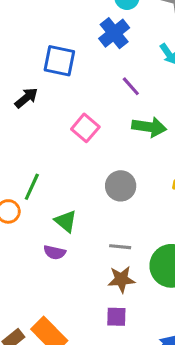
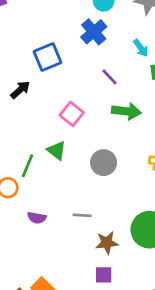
blue square: (59, 61) -> (48, 57), turned -32
green triangle: (66, 221) -> (56, 150), moved
gray line: (120, 247) -> (82, 215), moved
purple semicircle: (55, 252) -> (37, 218), moved

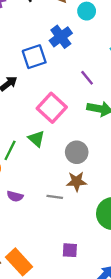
blue cross: (94, 32) -> (61, 37), moved
pink square: (72, 114) -> (52, 108), size x1.4
brown star: (107, 243) -> (77, 181), moved

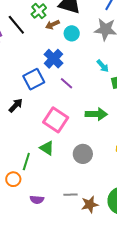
purple line: (87, 78) -> (66, 83), moved
brown star: (77, 181) -> (90, 204), moved

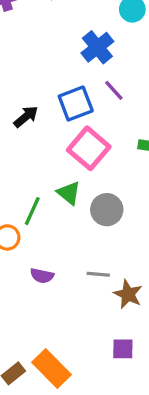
blue square: (34, 79) -> (76, 104), moved
gray circle: (83, 154) -> (107, 210), moved
brown star: (90, 204) -> (128, 294), turned 30

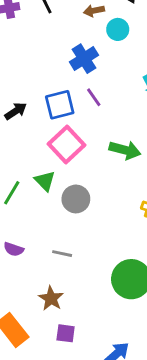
brown star: (128, 294) -> (51, 298), moved
purple square: (123, 349) -> (66, 333), moved

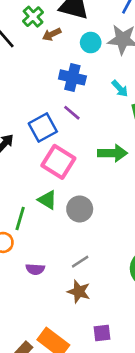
cyan circle: (118, 29) -> (91, 43), moved
blue cross: (84, 59) -> (72, 77), moved, turned -30
gray line: (62, 254) -> (80, 262), turned -30
brown star: (51, 298) -> (79, 292), moved

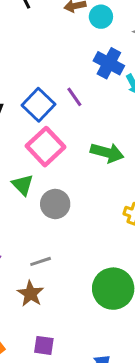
cyan circle: (91, 43) -> (101, 17), moved
blue cross: (72, 77) -> (109, 63), moved
blue square: (43, 128) -> (38, 105), turned -32

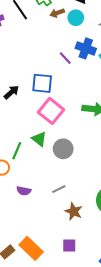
purple line: (74, 97) -> (65, 58), moved
blue square: (38, 105) -> (42, 83), turned -30
brown star: (30, 294) -> (74, 211), moved

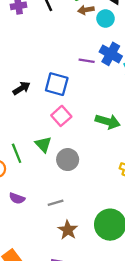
purple line: (65, 58) -> (87, 61), turned -48
pink square: (51, 111) -> (61, 116), size x0.7
green line: (17, 151) -> (17, 153), turned -54

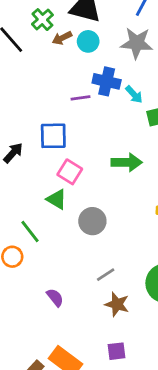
green triangle: (43, 144) -> (57, 199), moved
purple semicircle: (17, 198) -> (55, 297), moved, turned -133
gray line: (56, 203) -> (106, 275), moved

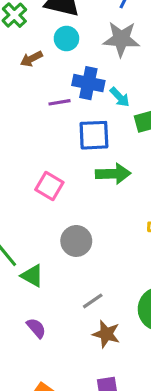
brown arrow: (62, 38) -> (31, 59), moved
blue square: (53, 136) -> (94, 135), moved
green triangle: (57, 199) -> (32, 276), moved

